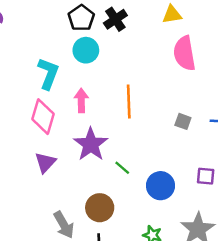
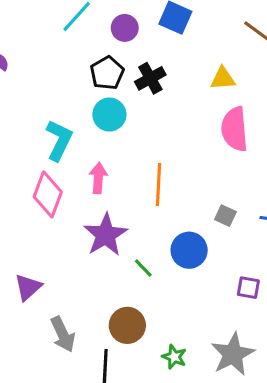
purple triangle: (45, 162) -> (28, 287), moved
blue circle: (161, 186) -> (189, 250), moved
brown circle: (100, 208) -> (127, 325), moved

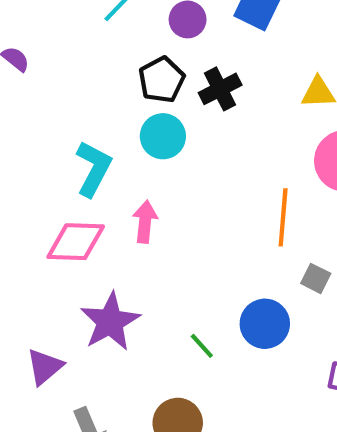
orange line: (159, 184) -> (283, 217), moved
pink diamond: (48, 194) -> (76, 242), turned 69
purple star: (106, 235) -> (110, 322), moved

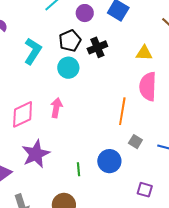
cyan L-shape: (93, 169) -> (33, 51), moved
pink diamond: (76, 242) -> (23, 114), turned -32
green line: (202, 346) -> (78, 169), turned 32

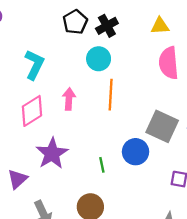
cyan L-shape: (33, 51) -> (34, 65), moved
cyan circle: (68, 68) -> (99, 59), moved
orange line: (122, 111) -> (111, 95), moved
gray square: (135, 142) -> (162, 126), size x2.0

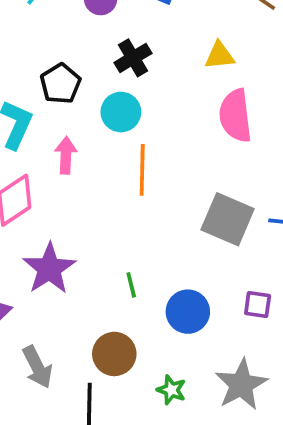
black pentagon: (75, 22) -> (60, 84), moved
pink arrow: (69, 99) -> (66, 155), moved
blue circle: (136, 152) -> (188, 312), moved

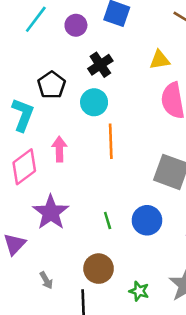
pink arrow: (66, 155) -> (59, 149), moved
blue circle: (188, 312) -> (147, 220), moved
gray arrow: (37, 367) -> (46, 280), size x0.6

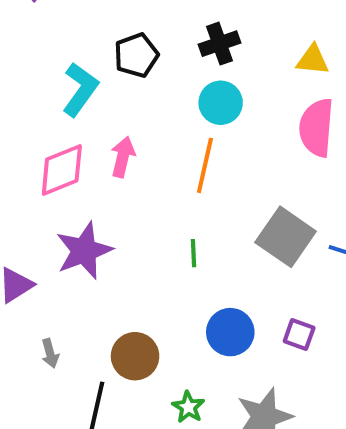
cyan circle: (94, 102) -> (221, 103), moved
blue circle: (147, 220) -> (230, 332), moved
green line: (108, 221) -> (194, 253), moved

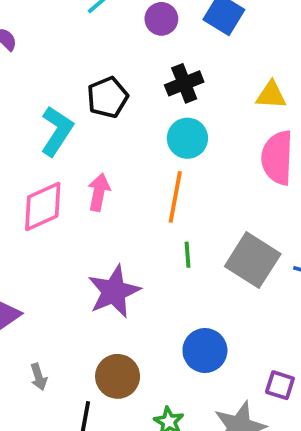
purple star: (84, 251) -> (114, 291), moved
green line: (194, 253) -> (188, 255), moved
purple square: (299, 334) -> (280, 385), moved

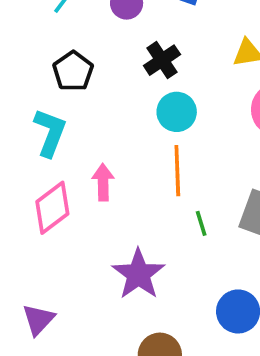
black pentagon: (108, 97) -> (73, 71), moved

